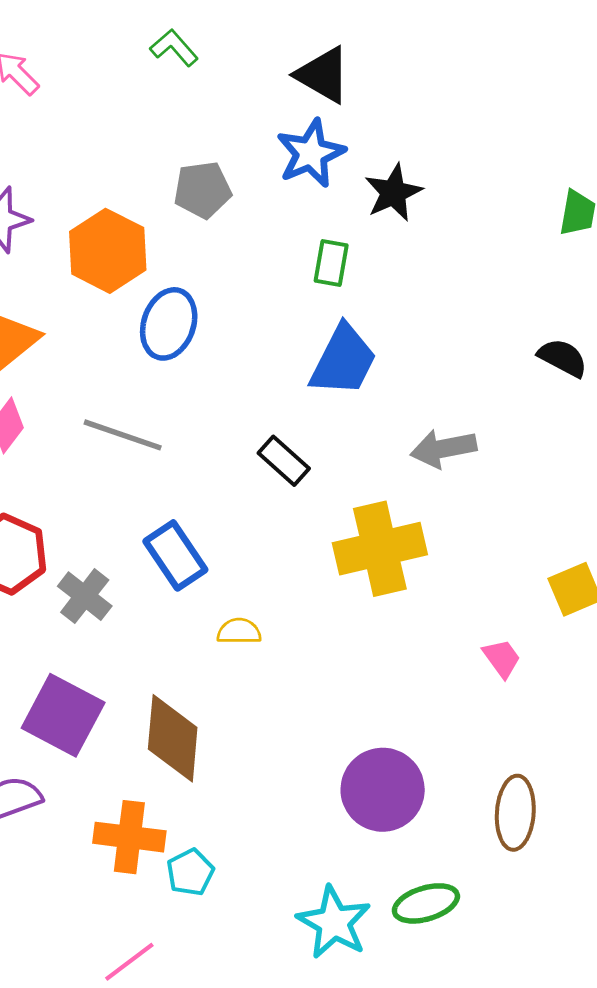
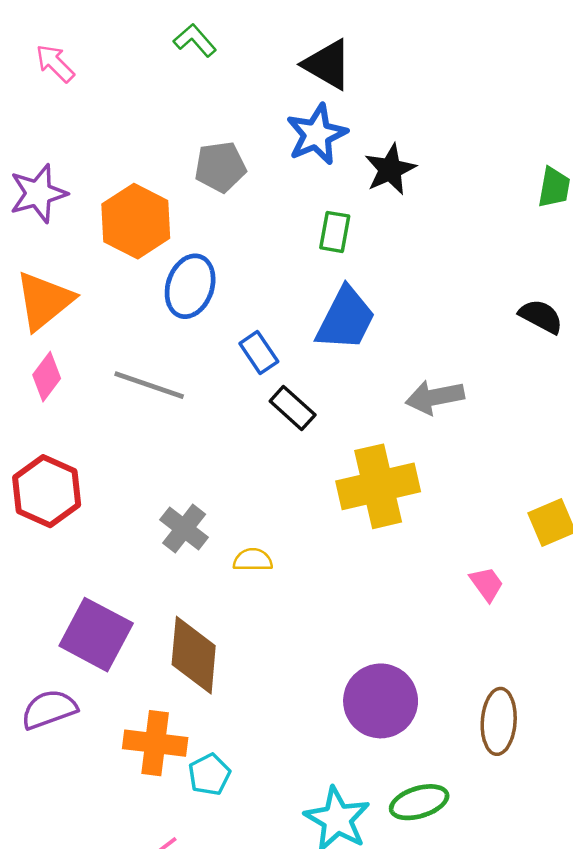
blue rectangle: (175, 555) -> (259, 353), moved, size x0.7
gray cross: (85, 596) -> (184, 529), moved

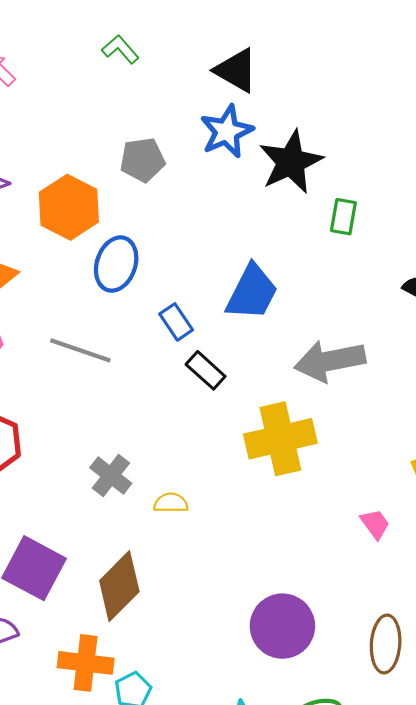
black star: (390, 169) -> (291, 162), size x1.4
green rectangle: (335, 232) -> (343, 217), moved
gray arrow: (435, 397) -> (330, 361), size x1.4
brown diamond: (194, 655) -> (119, 586), turned 40

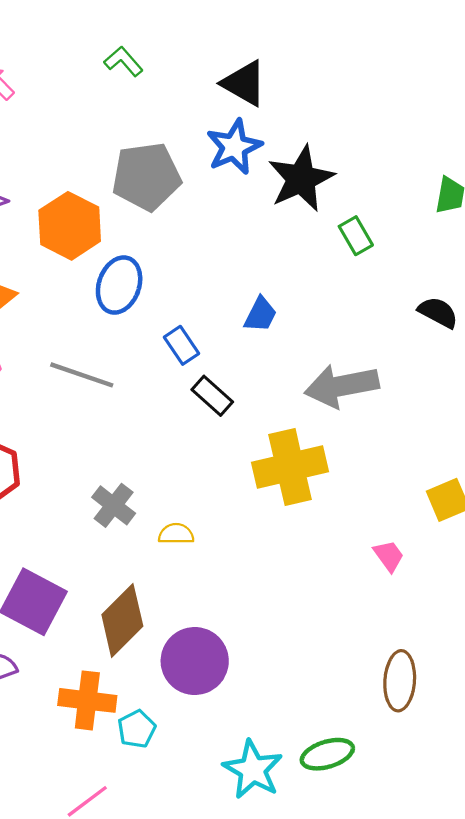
gray pentagon: (142, 160) -> (146, 176), size x1.5
green rectangle: (343, 217) -> (356, 236), turned -40
blue trapezoid: (252, 292) -> (260, 315), size x0.6
purple circle: (282, 626) -> (195, 661), moved

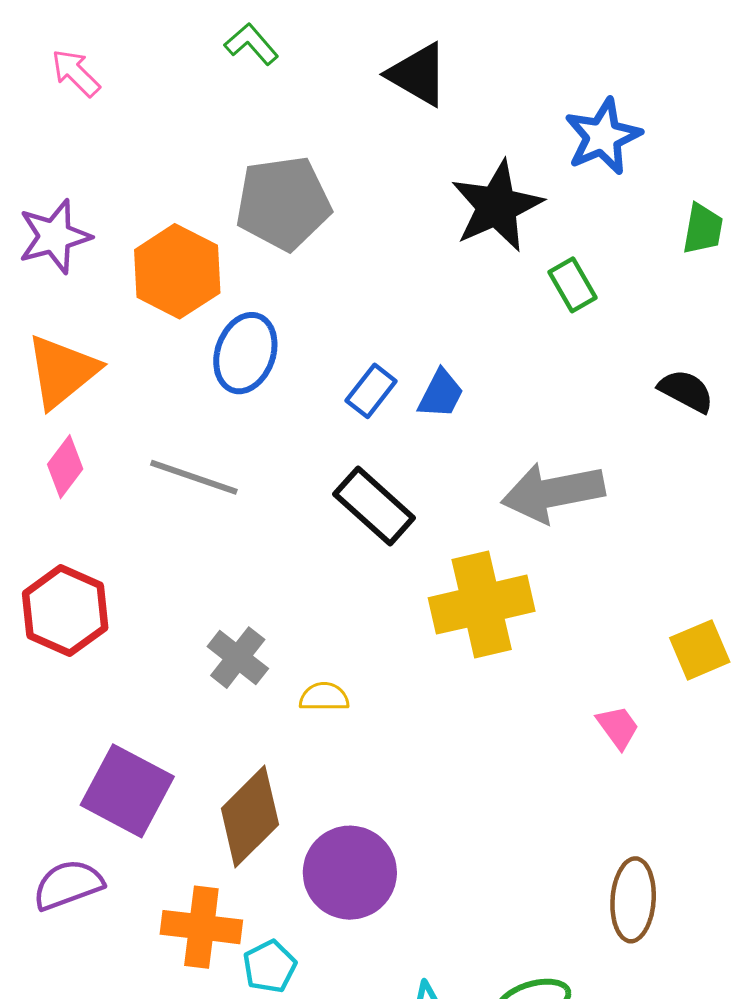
blue star: (234, 147) -> (603, 136), moved
blue rectangle: (182, 345) -> (371, 391), moved, turned 72
black rectangle: (212, 396) -> (374, 506), size x1.4

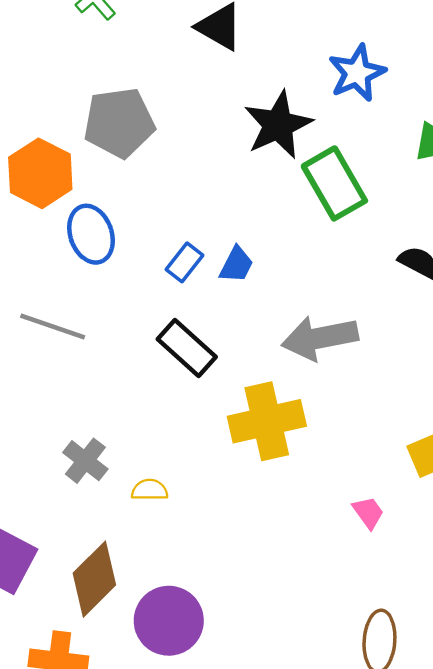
green rectangle: (573, 285) -> (334, 183), size x1.8
blue ellipse: (245, 353) -> (91, 234), turned -38

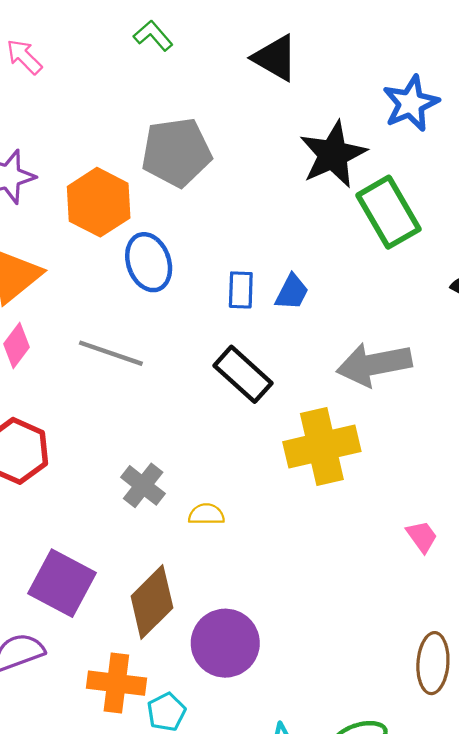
blue rectangle: (185, 262) -> (241, 290), turned -36

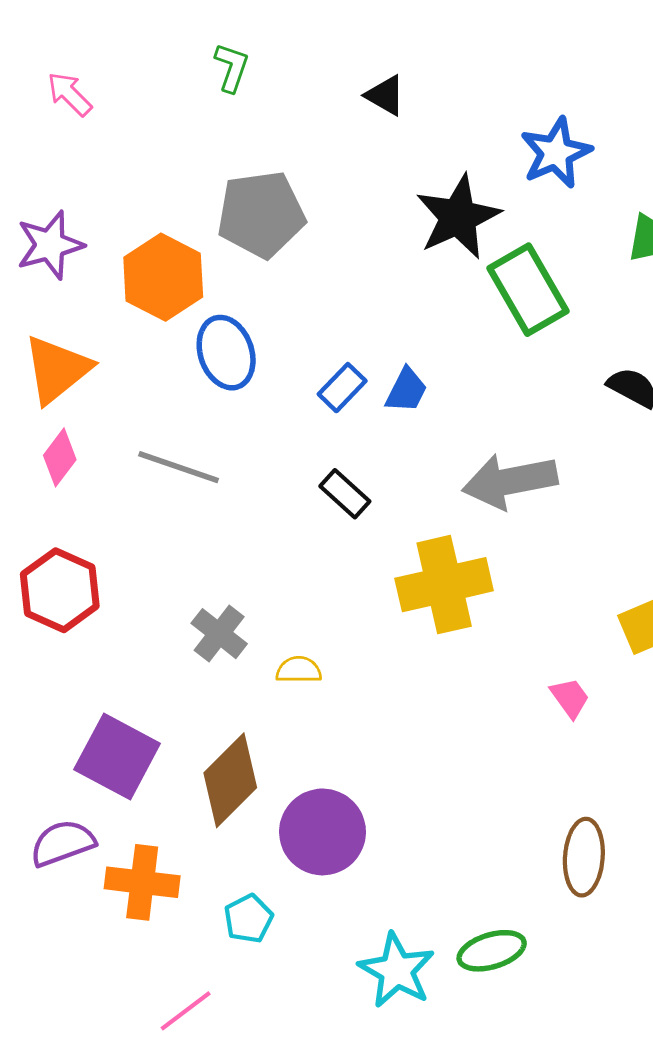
green L-shape: (153, 36) -> (232, 67), turned 60
black triangle: (275, 58) -> (385, 95), size x0.7
blue rectangle: (241, 290) -> (342, 388), turned 42
black rectangle: (243, 374) -> (345, 494), size x0.7
orange cross: (116, 683) -> (142, 882), moved

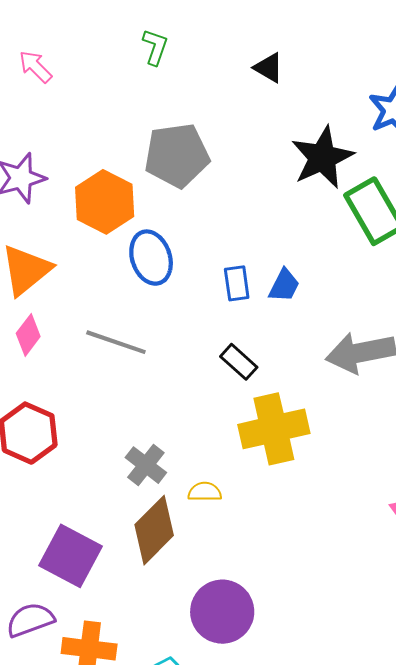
blue rectangle: (342, 388) -> (237, 283), turned -52
yellow cross: (444, 585) -> (274, 429), moved
brown diamond: (230, 780) -> (154, 530), moved

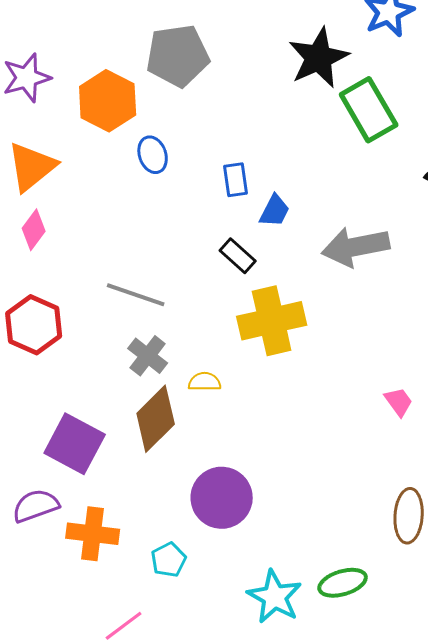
blue ellipse: (151, 258) -> (153, 155), size x0.7
blue trapezoid: (284, 285) -> (275, 211), moved
gray line: (116, 342) -> (136, 295), moved

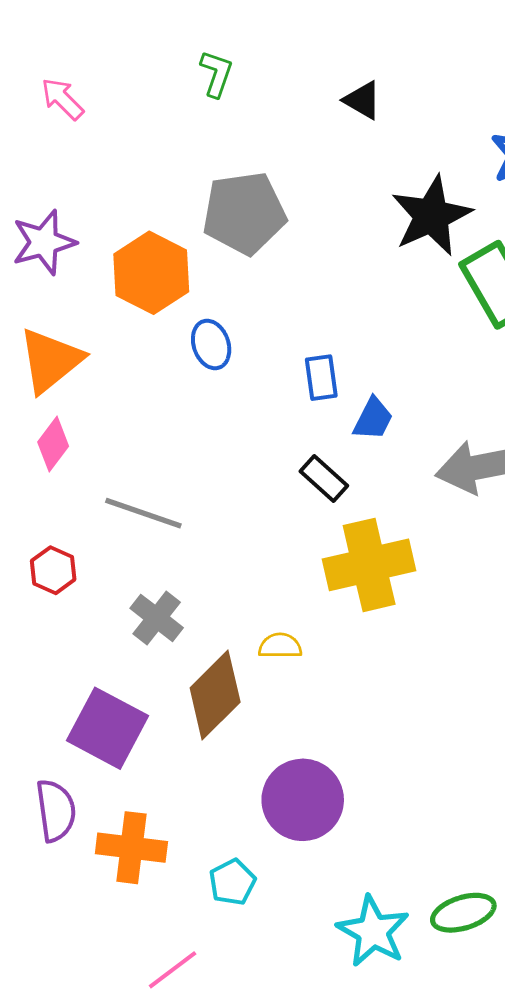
gray line: (136, 295) -> (143, 513), moved
red hexagon: (34, 325) -> (53, 570), size x0.6
gray cross: (148, 356) -> (157, 618), moved
purple semicircle: (36, 506) -> (56, 810), turned 102

